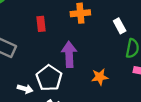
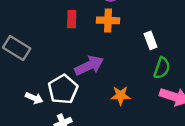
red rectangle: (41, 24) -> (72, 19), moved
purple arrow: (69, 54) -> (89, 65), turned 60

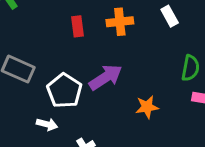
white rectangle: (151, 40) -> (170, 16), moved
white pentagon: (63, 89) -> (64, 91), moved

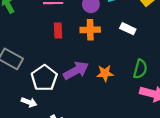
white rectangle: (170, 16) -> (128, 29), turned -40
orange star: (147, 107) -> (105, 73), moved

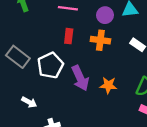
purple arrow: (76, 71) -> (80, 78), turned 85
white pentagon: (44, 78) -> (50, 65), moved

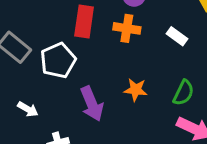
red rectangle: (69, 36) -> (84, 22), size x1.5
purple arrow: (80, 78) -> (92, 104), moved

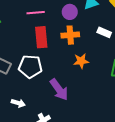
white pentagon: (58, 60) -> (30, 67), turned -30
orange star: (136, 90) -> (81, 61), moved

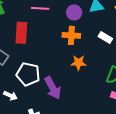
red rectangle: (41, 37) -> (21, 33), moved
white pentagon: (30, 67) -> (28, 74), moved

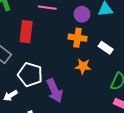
white rectangle: (105, 37) -> (106, 48), moved
white arrow: (10, 96) -> (10, 96), turned 120

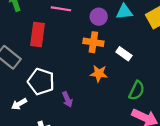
purple arrow: (55, 91) -> (67, 99), size x0.6

